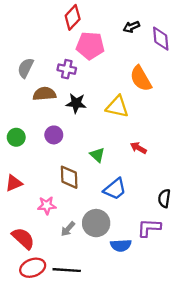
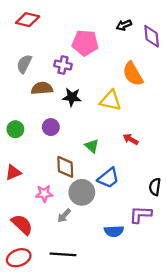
red diamond: (73, 17) -> (28, 20), moved, turned 60
gray circle: (96, 223) -> (82, 192), moved
red ellipse: (33, 268) -> (19, 258), moved

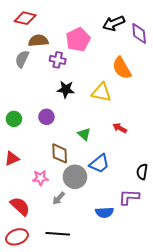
black arrow: (124, 25) -> (114, 23), size x1.5
pink pentagon: (85, 43) -> (78, 40), turned -30
brown semicircle: (42, 88) -> (38, 41), moved

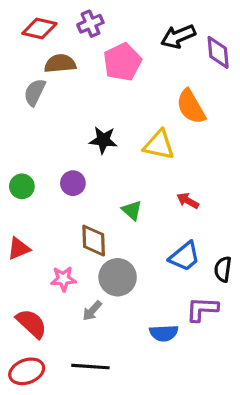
purple cross: (58, 60) -> (90, 24), moved, turned -35
blue trapezoid: (99, 164) -> (185, 257), moved

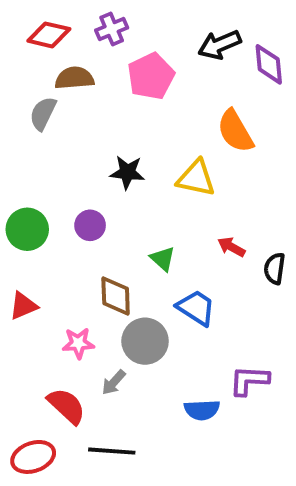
green circle: (22, 186) -> (27, 229), size x1.4
blue trapezoid: (185, 257) -> (196, 308), moved, turned -108
black semicircle: (223, 269) -> (275, 269), moved
red semicircle: (31, 323) -> (66, 406), moved

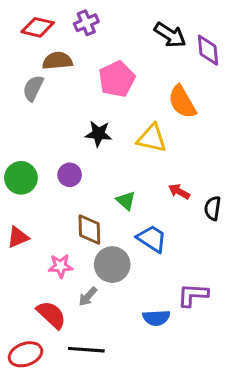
black arrow: (220, 45) -> (170, 35), turned -124
pink pentagon: (151, 76) -> (117, 79), moved

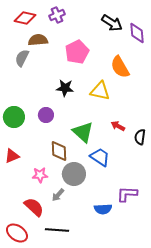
green triangle: (126, 201) -> (83, 132), size x1.6
red ellipse: (25, 354) -> (17, 233), turned 55

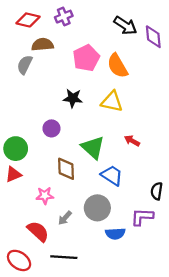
orange semicircle: (120, 67) -> (117, 66), moved
green circle: (14, 117) -> (16, 149), moved
black semicircle: (140, 137) -> (157, 191), moved
gray circle: (74, 174) -> (97, 208), moved

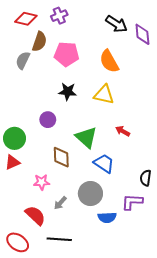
brown semicircle: (43, 45) -> (39, 42), turned 114
pink pentagon: (86, 58) -> (67, 54), moved, turned 30

